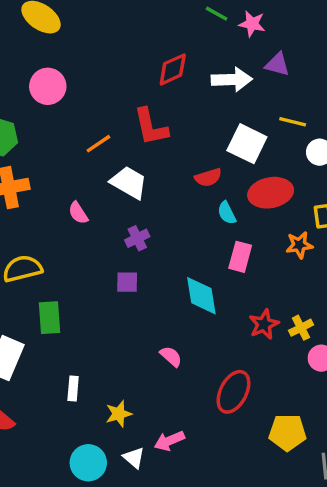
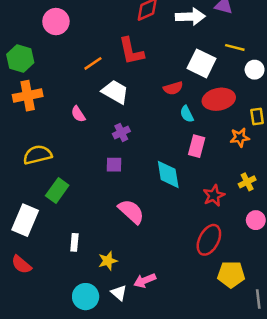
green rectangle: (49, 318) -> (57, 191), turned 40
yellow cross: (301, 328) -> (247, 182), moved
pink semicircle: (171, 356) -> (131, 211), moved, size x1.6
red ellipse: (233, 392) -> (209, 240), moved

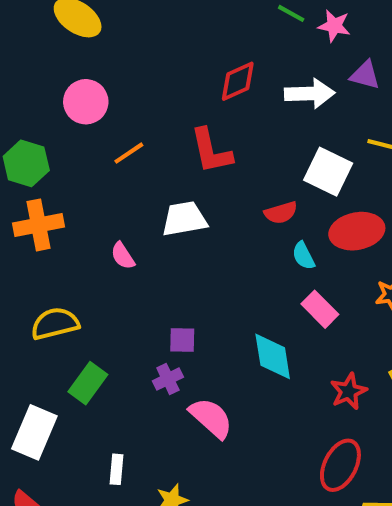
orange line: (93, 63) -> (129, 153), moved
white trapezoid: (115, 92) -> (184, 219), turned -40
purple cross: (121, 133) -> (168, 379), moved
pink rectangle: (197, 146) -> (320, 309), turned -60

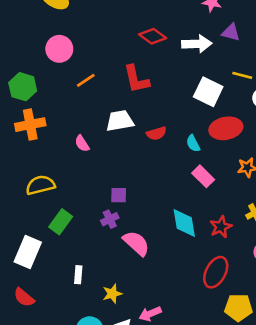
red diamond: (238, 81) -> (153, 36), turned 60
red semicircle: (281, 213) -> (156, 133), moved
cyan diamond: (273, 356) -> (184, 223), moved

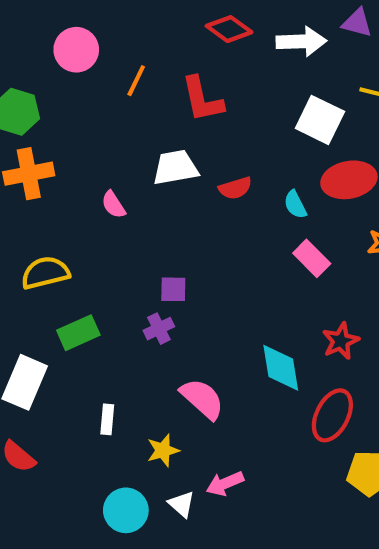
orange line: (86, 80) -> (136, 81), moved, turned -30
green rectangle: (61, 222) -> (78, 333), turned 30
cyan diamond: (184, 223) -> (281, 368), moved
pink semicircle: (136, 243) -> (202, 399), moved

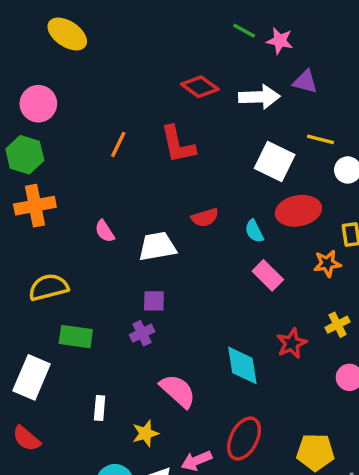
pink circle: (76, 50) -> (38, 104), moved
orange line: (136, 81) -> (118, 144), moved
white trapezoid: (175, 167) -> (157, 246), moved
green rectangle: (78, 333) -> (76, 337), turned 32
red ellipse: (332, 415) -> (244, 439), moved

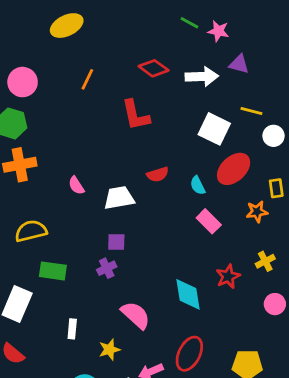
yellow ellipse: (67, 34) -> (67, 26), moved, turned -60
orange line: (118, 144) -> (87, 79), moved
red ellipse: (298, 211) -> (234, 169), turned -32

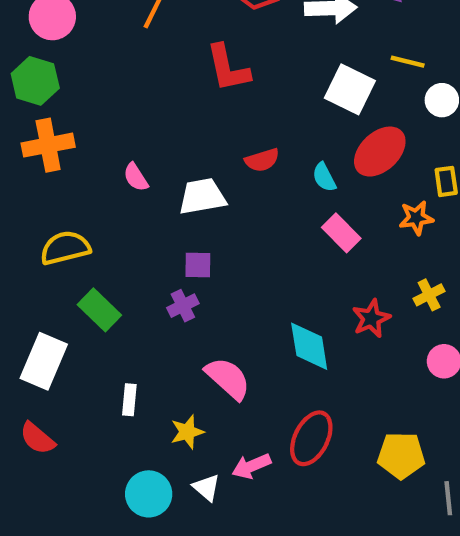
green rectangle: (53, 271) -> (99, 310), turned 36

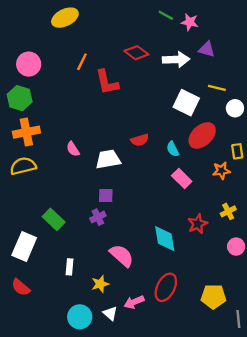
red L-shape: (228, 68) -> (107, 82), moved
yellow semicircle: (65, 248) -> (23, 166), moved

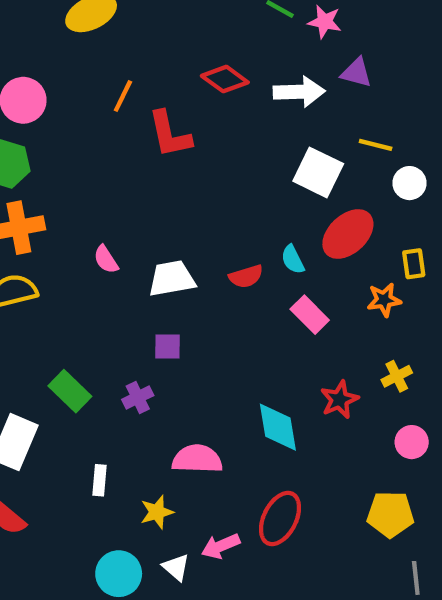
red semicircle: (140, 140) -> (246, 276), moved
purple cross: (98, 217) -> (138, 397), moved
pink semicircle: (122, 256) -> (197, 459), turned -40
yellow pentagon: (213, 296) -> (390, 514), moved

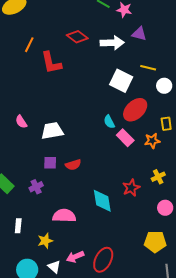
red semicircle: (246, 276) -> (73, 165), moved
pink rectangle: (310, 315) -> (125, 138), moved
red ellipse: (280, 518) -> (103, 260), moved

